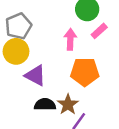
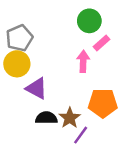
pink arrow: (70, 39) -> (83, 61), moved
orange pentagon: (85, 72) -> (103, 103), moved

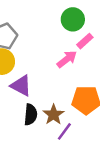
pink arrow: (83, 61) -> (67, 59), turned 50
black semicircle: (46, 118) -> (31, 115), turned 95

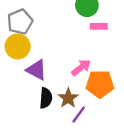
pink rectangle: (85, 41) -> (99, 26), turned 42
pink arrow: (67, 59) -> (81, 68), moved

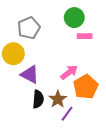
gray pentagon: (20, 22) -> (29, 28), moved
orange pentagon: (100, 84) -> (86, 87), turned -30

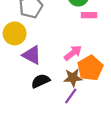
black semicircle: (38, 99) -> (40, 81), turned -120
brown star: (58, 99) -> (73, 78), moved, turned 30

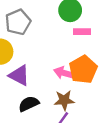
pink arrow: (73, 53) -> (64, 73), turned -126
orange pentagon: (90, 68) -> (83, 69), moved

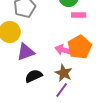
purple triangle: (19, 75) -> (26, 52), turned -48
brown star: (64, 100) -> (64, 73), turned 30

